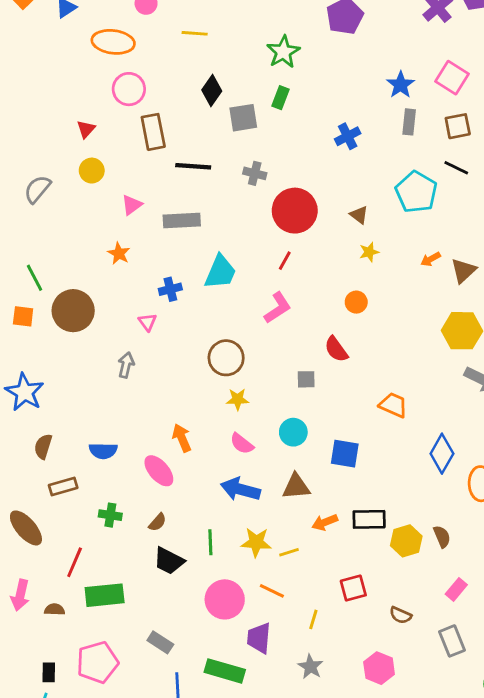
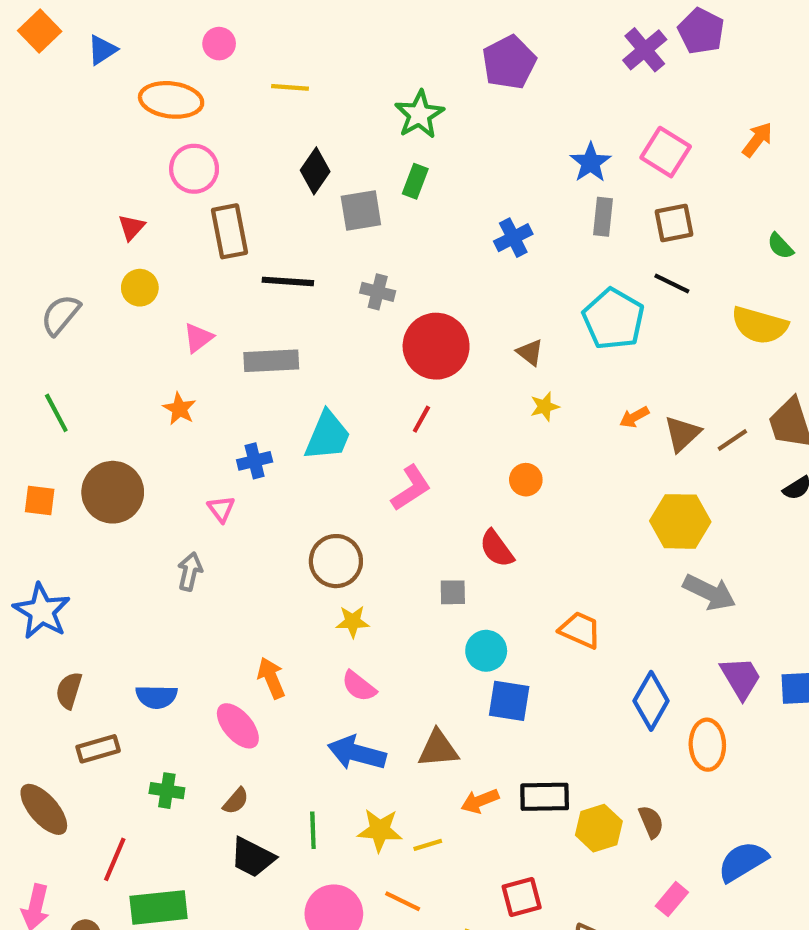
green line: (35, 278) -> (56, 413), moved
cyan circle: (293, 432) -> (486, 651), moved

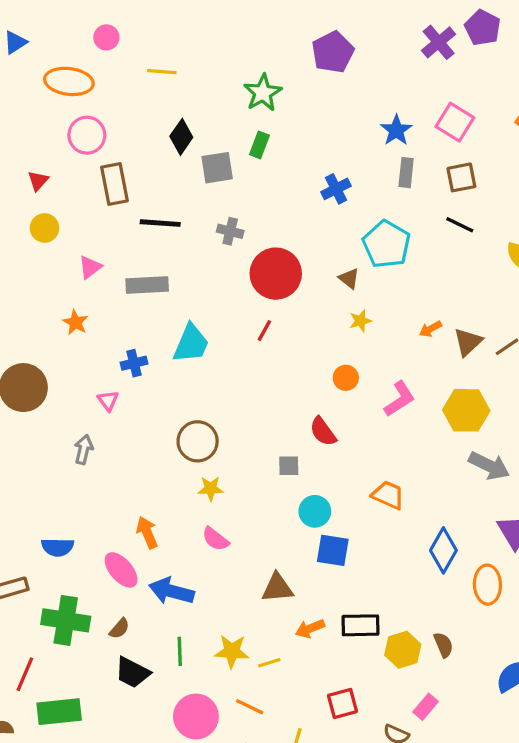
cyan pentagon: (613, 319) -> (386, 244), moved
pink L-shape: (411, 488) -> (400, 399), moved
blue arrow: (357, 753) -> (172, 591), moved
green cross: (167, 791) -> (66, 620), size x1.8
pink rectangle: (672, 899) -> (426, 707), moved

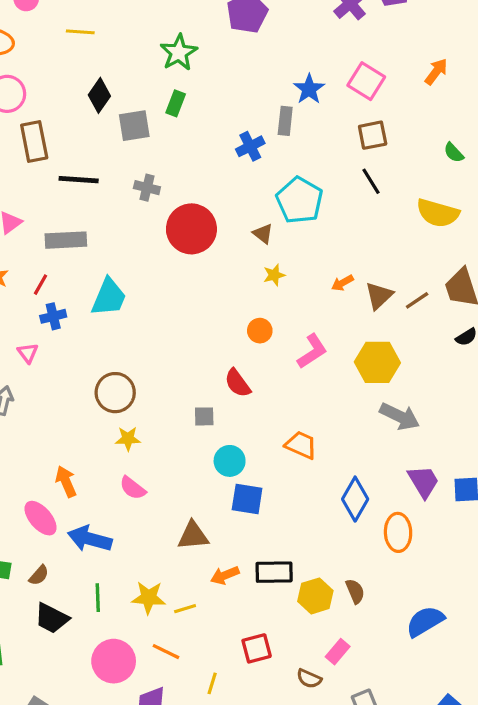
gray rectangle: (406, 173) -> (285, 121), moved
black line: (460, 225) -> (371, 181), turned 32
red line: (264, 331) -> (41, 285), moved

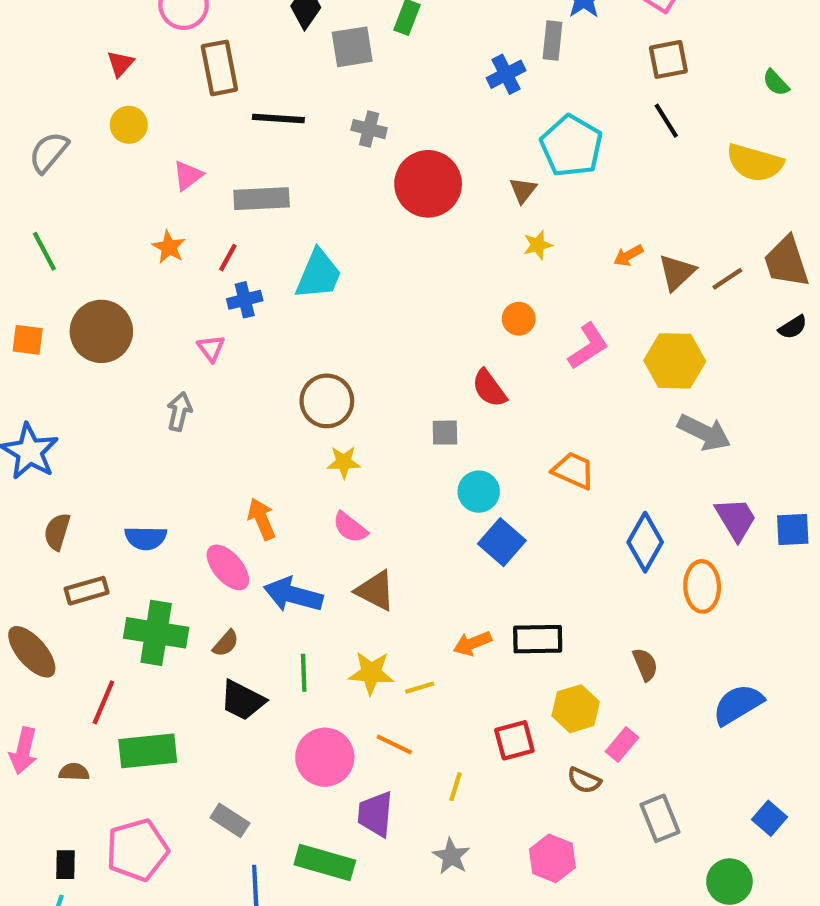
brown triangle: (263, 234) -> (523, 190), turned 30
blue square: (247, 499) -> (502, 542), turned 32
brown triangle: (193, 536) -> (375, 591), moved, turned 32
yellow hexagon: (315, 596) -> (576, 709), moved

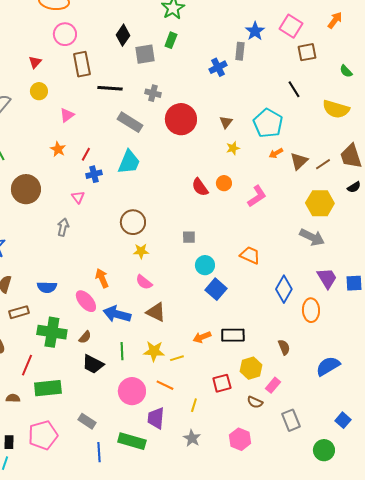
brown square: (668, 59) -> (307, 52), moved
cyan pentagon: (571, 146) -> (268, 123), moved
gray rectangle: (262, 199) -> (130, 122), moved, turned 35
yellow hexagon: (675, 361) -> (320, 203), moved
red semicircle: (489, 388) -> (200, 187), moved

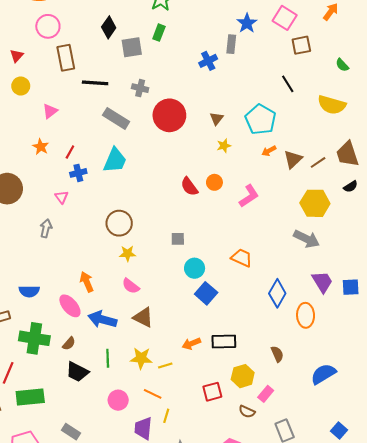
pink circle: (132, 391) -> (118, 400), size x0.7
yellow line: (194, 405) -> (166, 416), moved

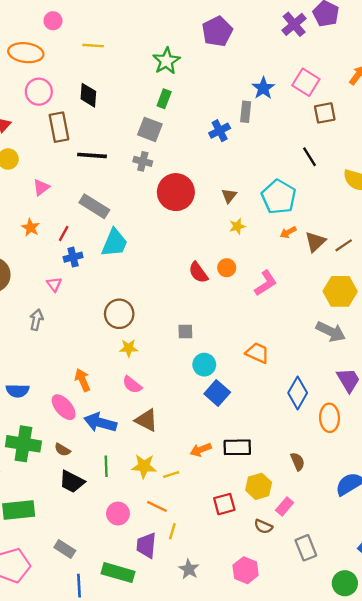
black diamond: (109, 27) -> (88, 95), moved, turned -30
gray square: (132, 47) -> (150, 129), moved, turned 30
gray rectangle: (116, 118) -> (94, 206), moved
brown semicircle: (69, 344) -> (62, 450), turned 80

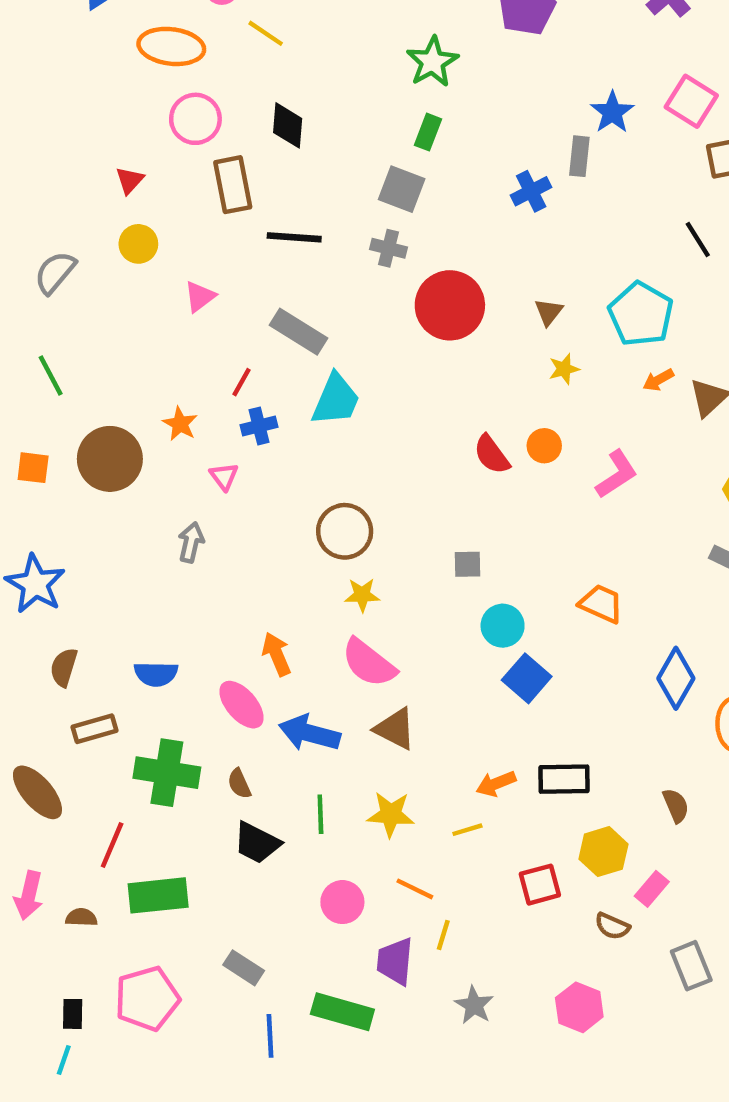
yellow line: (93, 46) -> (266, 33), moved, turned 30
orange star: (31, 228) -> (180, 424), moved
pink semicircle: (132, 385) -> (369, 663), size x1.5
brown semicircle: (62, 450) -> (239, 784), turned 35
yellow line: (171, 475) -> (467, 830), moved

